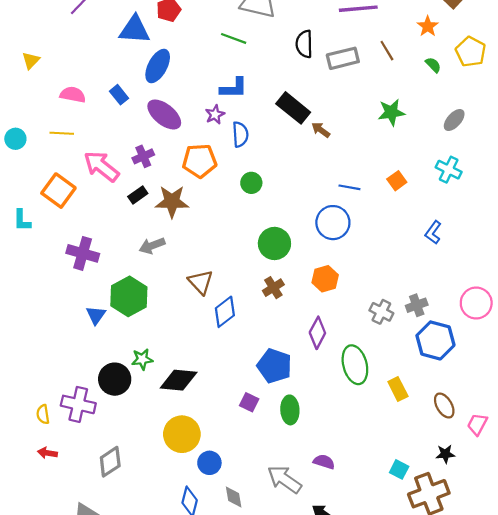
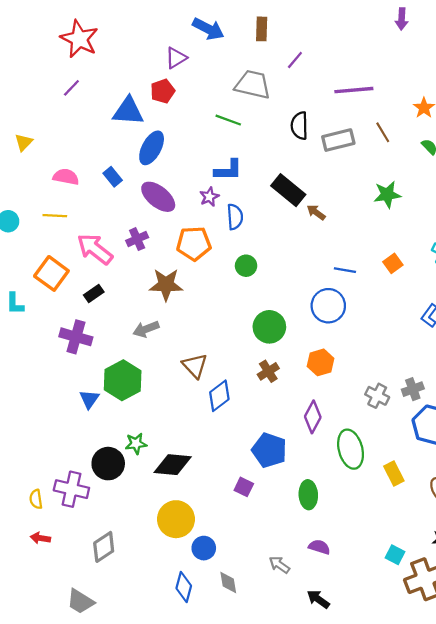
black rectangle: (138, 195) -> (94, 293), moved
green ellipse: (290, 410) -> (308, 495), moved
gray arrow: (284, 479) -> (279, 565), size x0.6

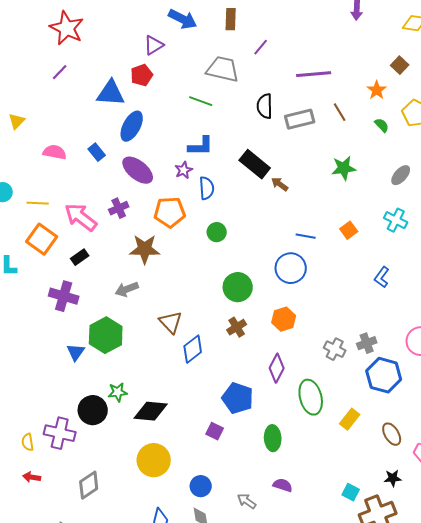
yellow line: (55, 216) -> (38, 203), moved
yellow rectangle: (394, 474) -> (350, 419), turned 65
blue circle: (204, 548) -> (201, 486), moved

